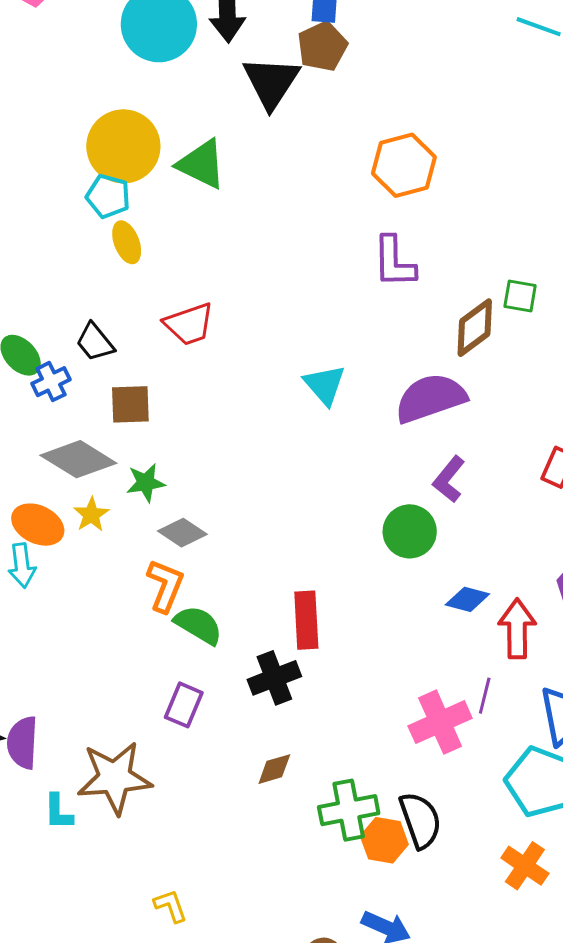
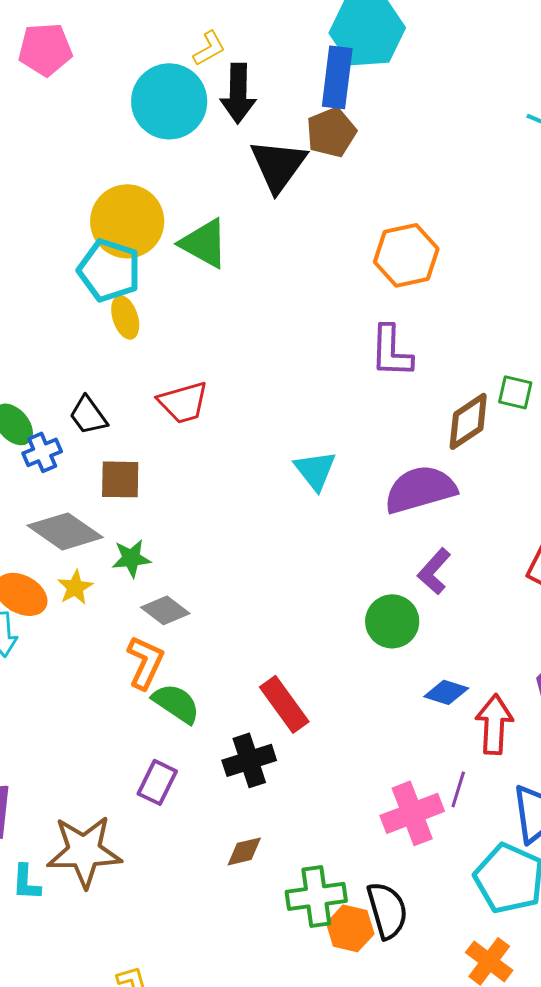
cyan pentagon: (108, 196) -> (109, 270), size x1.4
red rectangle: (306, 620) -> (284, 704), turned -36

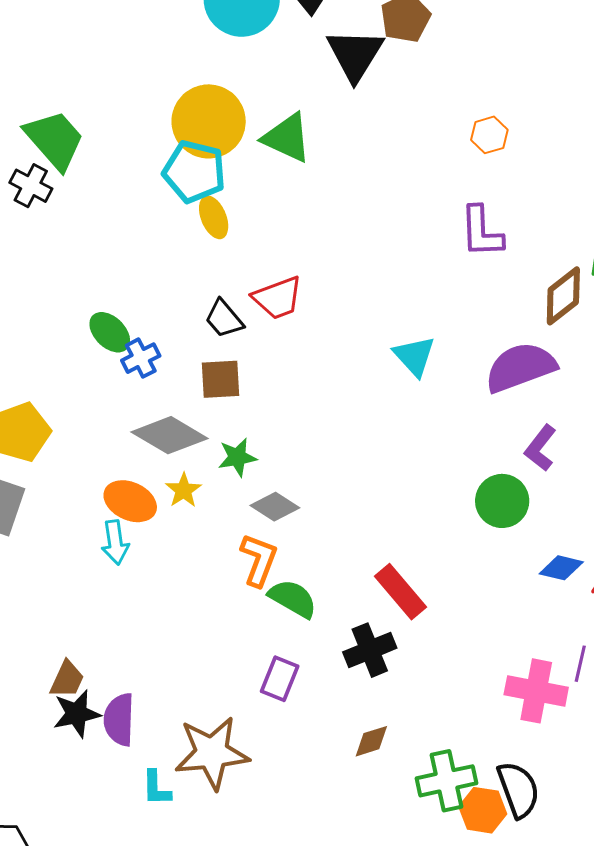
orange hexagon: (406, 255) -> (489, 135), size x0.6
black trapezoid: (88, 415) -> (224, 319), moved
pink cross: (412, 813) -> (536, 691), turned 36

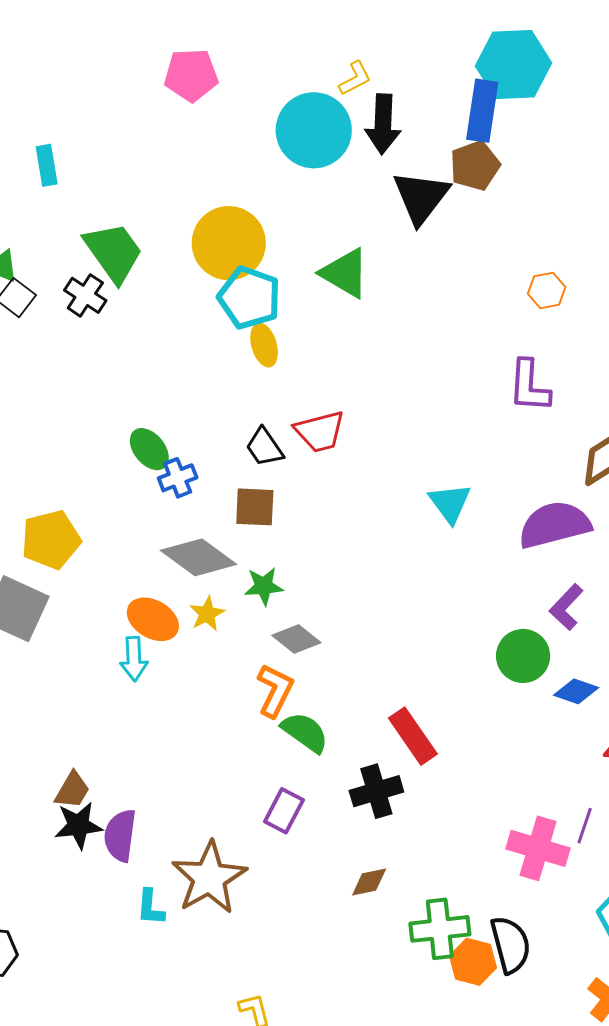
yellow circle: (209, 121) -> (229, 243), moved
blue diamond: (561, 568) -> (576, 691), moved
brown star: (212, 753) -> (209, 878), turned -30

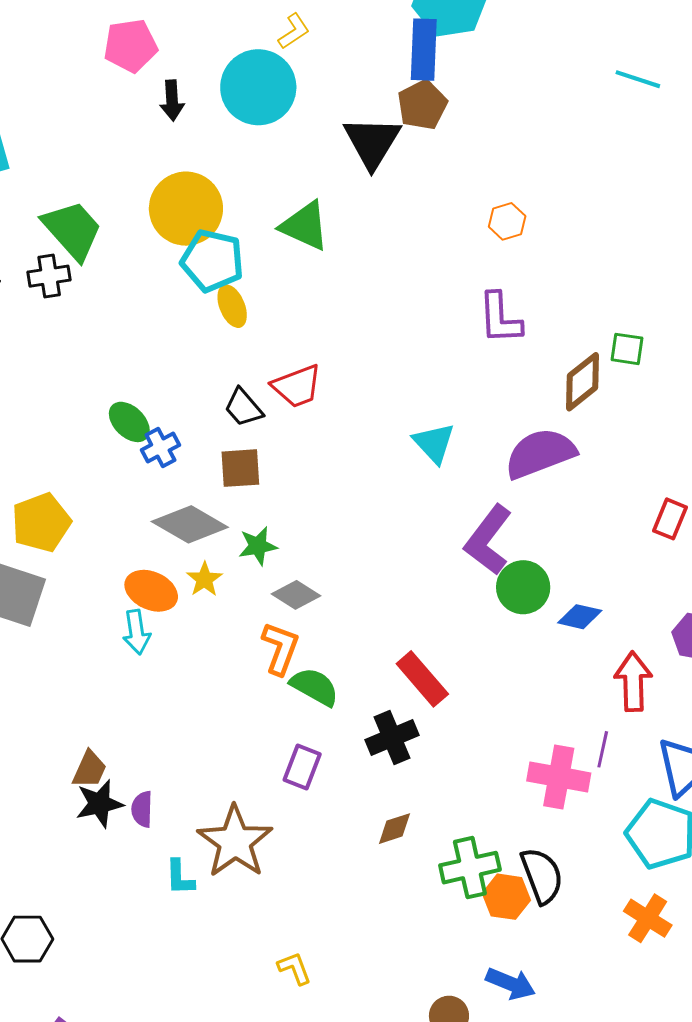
black arrow: (383, 124) -> (172, 100), moved, size x0.7
black cross: (85, 295) -> (49, 276), turned -36
purple L-shape: (566, 607) -> (488, 540), moved, size x1.5
purple semicircle: (120, 835) -> (142, 809), size x0.7

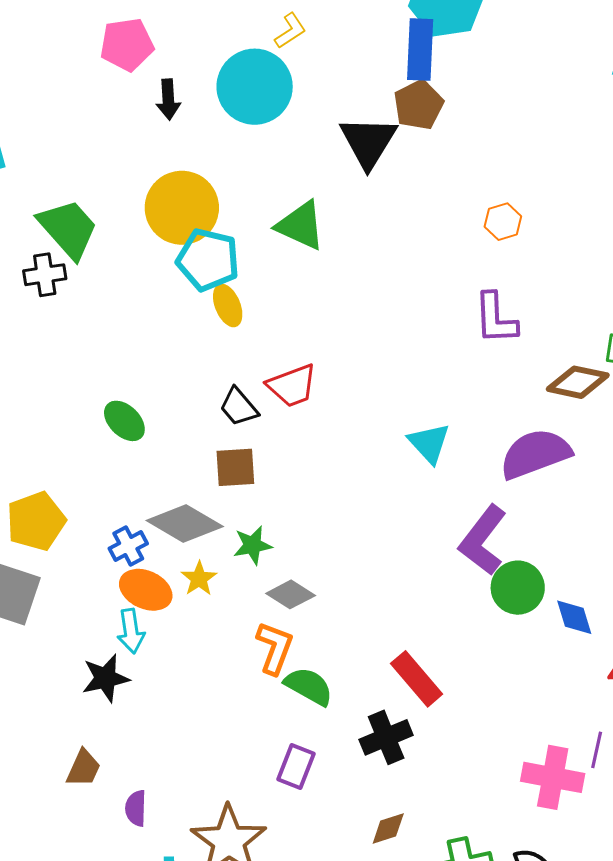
brown diamond: (582, 382) -> (578, 382), turned 50
blue cross: (160, 447) -> (128, 546), moved
blue diamond: (580, 617) -> (574, 617), turned 60
black star: (99, 804) -> (106, 678), moved

